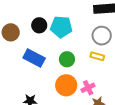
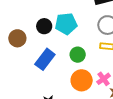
blue rectangle: (34, 58) -> (45, 59), turned -70

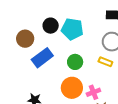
brown circle: (17, 38) -> (25, 39), moved

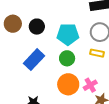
cyan pentagon: (72, 29) -> (68, 34), moved
brown circle: (25, 39) -> (13, 24), moved

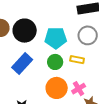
black circle: (37, 27) -> (25, 31), size x1.5
yellow rectangle: (97, 53) -> (77, 60), moved

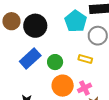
cyan pentagon: (56, 38) -> (76, 21), moved, turned 30
green circle: (55, 62) -> (55, 62), moved

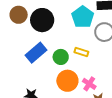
yellow rectangle: (85, 59) -> (81, 52), moved
pink cross: (84, 88) -> (89, 84), turned -32

